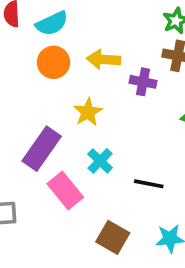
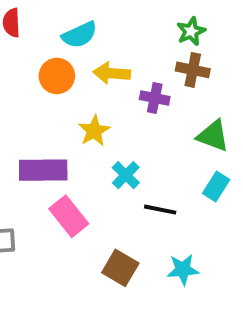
cyan semicircle: (52, 23) -> (80, 35), moved
purple rectangle: (42, 149) -> (43, 170), turned 54
cyan cross: (100, 161) -> (126, 175), moved

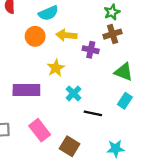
brown cross: (193, 70) -> (113, 34), turned -30
pink rectangle: (69, 216) -> (40, 130), moved
cyan star: (183, 270) -> (116, 149), moved

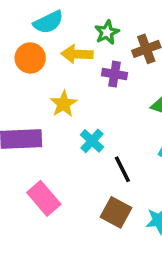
green star: (112, 12) -> (107, 32), moved
black line: (93, 113) -> (122, 169), turned 54
brown square: (70, 146) -> (116, 212), moved

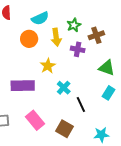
yellow arrow: (77, 54) -> (56, 37), turned -102
brown square: (116, 212) -> (65, 129), moved

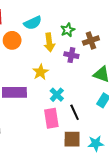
orange circle: (29, 39) -> (12, 40), moved
pink rectangle: (35, 120) -> (51, 118), moved, turned 30
brown square: (65, 129) -> (72, 139), moved, turned -30

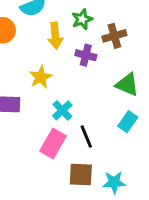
pink rectangle: (51, 118) -> (53, 143), turned 36

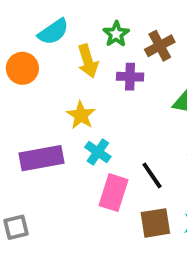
cyan cross: (62, 110) -> (98, 152), moved

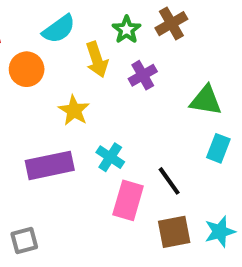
brown cross: (160, 46) -> (171, 24), moved
purple cross: (130, 77) -> (143, 75), turned -30
yellow star: (81, 115) -> (74, 110), moved

